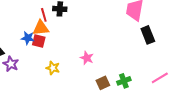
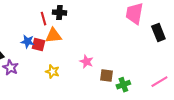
orange triangle: (41, 28) -> (53, 36), moved
black rectangle: (148, 35) -> (158, 33), moved
brown square: (103, 83) -> (106, 76), moved, turned 32

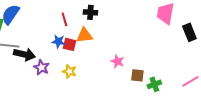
red line: (43, 19) -> (64, 19), moved
yellow star: (52, 72) -> (69, 71), moved

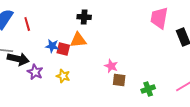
red line: (64, 19) -> (27, 24), moved
brown square: (137, 75) -> (119, 80), moved

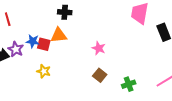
pink star: (111, 66) -> (99, 48), moved
purple star: (35, 72) -> (16, 49), moved
brown square: (119, 80) -> (100, 75), turned 32

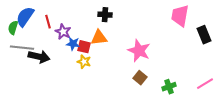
pink star: (99, 48) -> (139, 51), size x1.6
purple star: (16, 49) -> (63, 32), moved
yellow star: (44, 71) -> (84, 62), moved

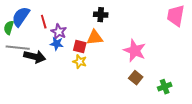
blue star: (73, 44) -> (57, 44), moved

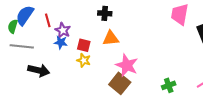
orange triangle: (95, 38) -> (111, 38), moved
pink star: (135, 51) -> (127, 65), moved
black arrow: (35, 57) -> (39, 70), moved
brown square: (136, 78) -> (120, 83), moved, size x1.5

